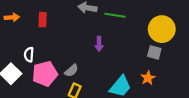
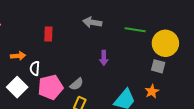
green line: (115, 15) -> (135, 30), moved
orange arrow: (12, 17) -> (18, 56), moved

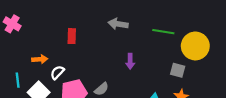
gray square: (158, 66) -> (178, 70), moved
white semicircle: (35, 68) -> (57, 72), turned 40

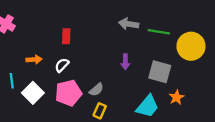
gray arrow: (118, 24) -> (129, 24), moved
gray square: (178, 70) -> (160, 72), moved, size x1.5
white semicircle: (57, 72) -> (62, 65), moved

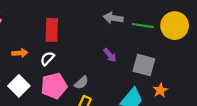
red rectangle: (66, 36) -> (52, 30), size x1.5
yellow circle: (191, 46) -> (175, 26), moved
purple arrow: (125, 62) -> (110, 55), turned -40

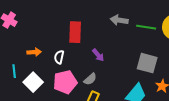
red rectangle: (52, 30) -> (75, 32), moved
purple arrow: (110, 55) -> (98, 55), moved
white semicircle: (47, 58) -> (59, 57), turned -32

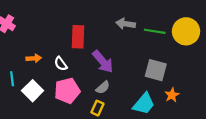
purple arrow: (98, 55) -> (103, 62), size x1.6
white semicircle: (59, 57) -> (61, 64), turned -48
gray semicircle: (90, 79) -> (103, 88), moved

